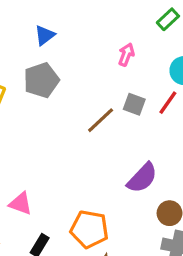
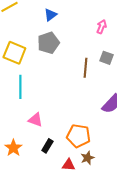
brown line: (101, 120) -> (85, 68), turned -42

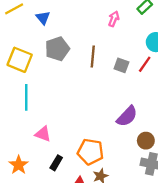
blue triangle: (50, 15) -> (43, 18), moved, turned -32
pink arrow: (101, 27) -> (114, 19), moved
brown line: (85, 68) -> (93, 56), moved

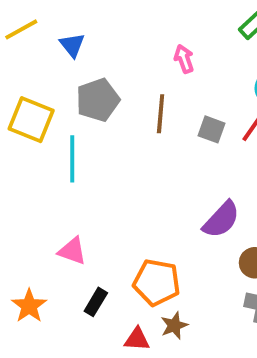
pink arrow: (114, 19) -> (184, 59), moved, turned -40
cyan line: (26, 97) -> (72, 159), moved

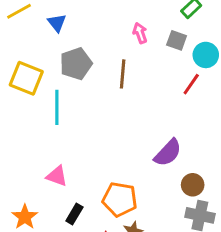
gray square: (212, 129) -> (177, 40), moved

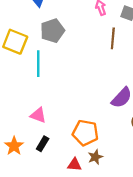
brown line: (123, 74) -> (113, 38), moved
black rectangle: (74, 214) -> (43, 144), moved

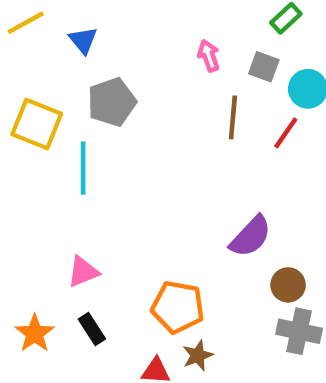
pink triangle: (38, 115) -> (83, 272), turned -42
black rectangle: (43, 144) -> (92, 329), turned -64

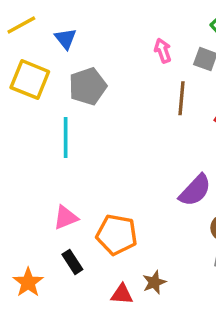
yellow square: (37, 124) -> (30, 80), moved
orange pentagon: (178, 307) -> (117, 235), moved
orange star: (35, 333) -> (28, 282), moved

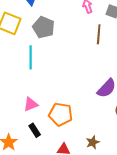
gray pentagon: (88, 86) -> (44, 27), turned -30
brown star: (154, 282) -> (93, 142), moved

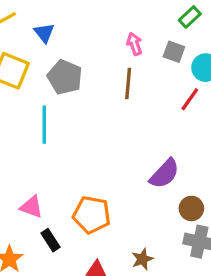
brown line: (99, 34) -> (128, 83), moved
pink triangle: (31, 104) -> (32, 207), moved, turned 42

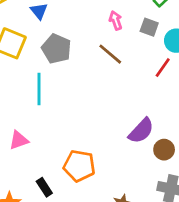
brown line: (128, 83) -> (110, 54), turned -55
pink triangle: (32, 207) -> (19, 140), moved, turned -40
brown circle: (191, 208) -> (164, 150), moved

